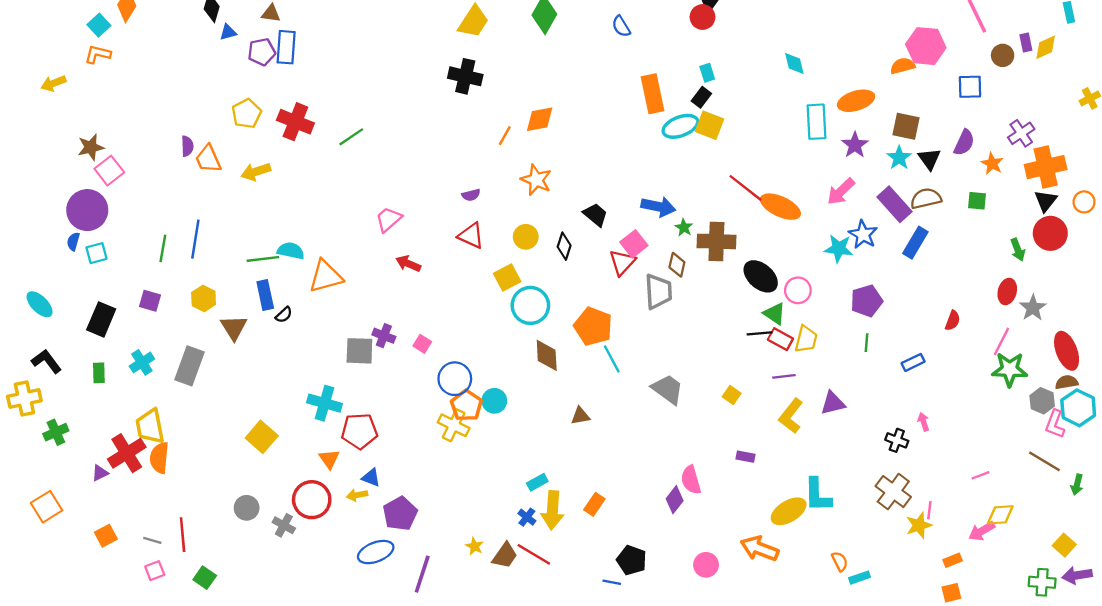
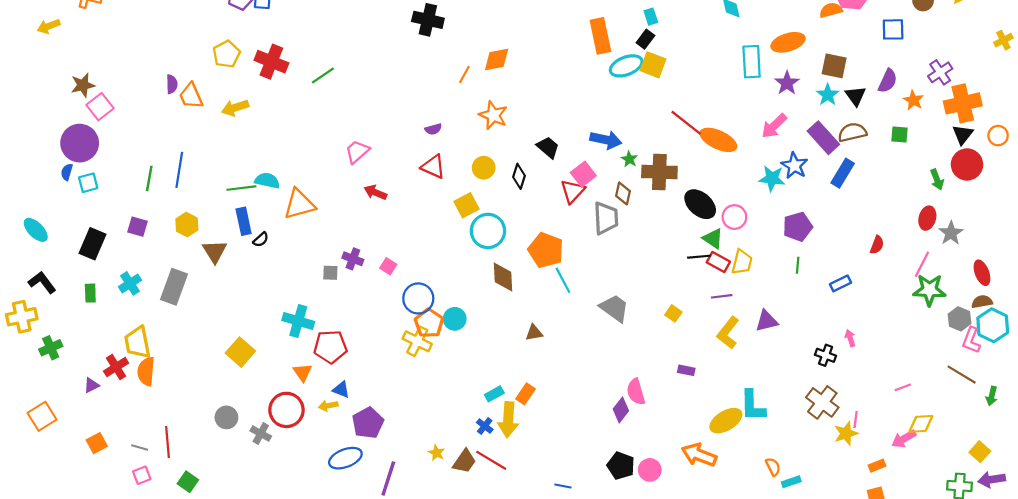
gray square: (359, 351) -> (330, 273), size x0.6
red ellipse: (1067, 351) -> (982, 273), size x0.7
red cross: (127, 453) -> (116, 367), size x0.7
orange rectangle: (594, 504) -> (525, 394), moved
black pentagon: (632, 560) -> (621, 466), moved

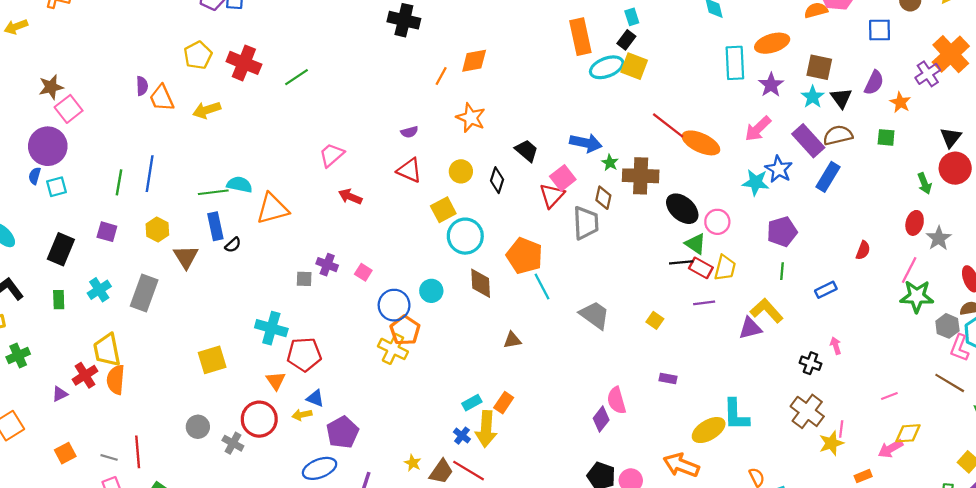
orange cross: (963, 103) -> (951, 54), moved, turned -30
cyan circle: (455, 319) -> (431, 291), moved
yellow L-shape: (728, 333) -> (767, 311), moved, turned 100
yellow square: (240, 352) -> (212, 360), turned 32

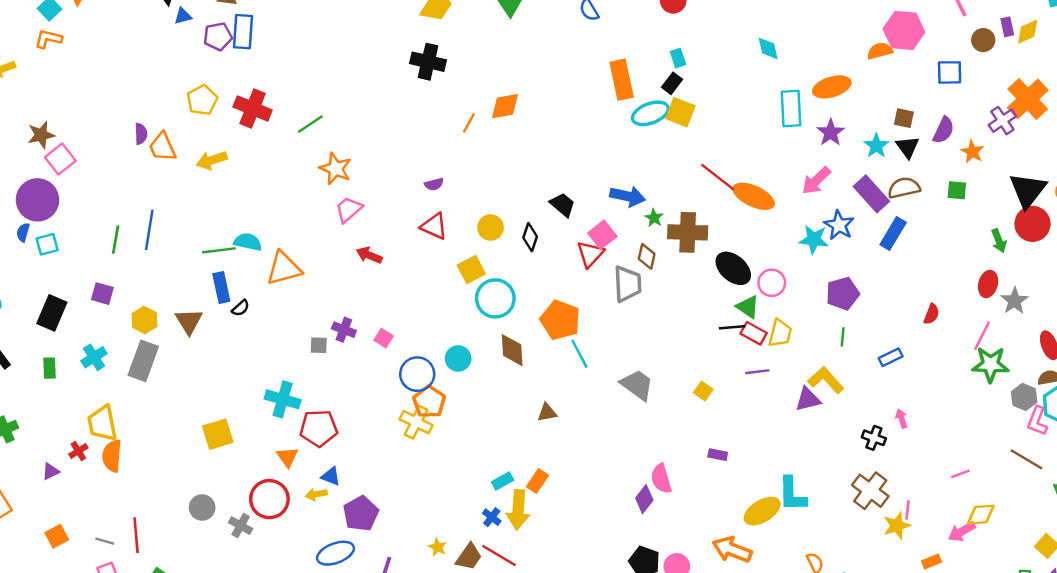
brown square: (819, 67) -> (904, 118), moved, size x0.7
orange star: (471, 118) -> (336, 169), moved
black triangle: (951, 137) -> (1028, 190), size x1.6
yellow hexagon: (157, 229) -> (144, 320), moved
red cross: (85, 375) -> (78, 451), size x0.7

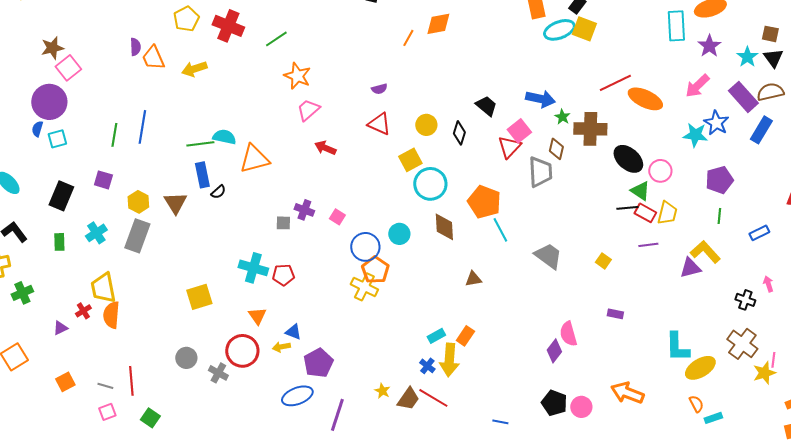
red line: (718, 177) -> (615, 83), turned -64
red pentagon: (319, 428) -> (283, 275), moved, size x0.7
yellow ellipse: (762, 511) -> (700, 368), moved

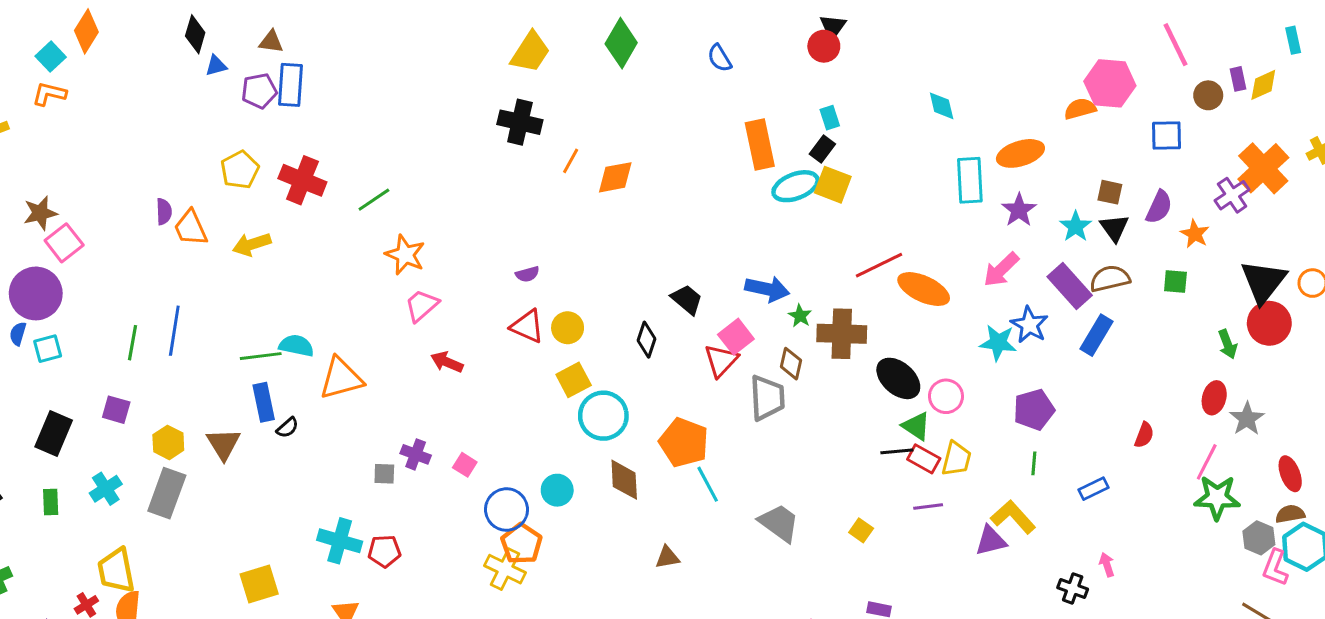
orange line: (408, 38) -> (571, 161), moved
yellow circle: (426, 125) -> (568, 328), moved

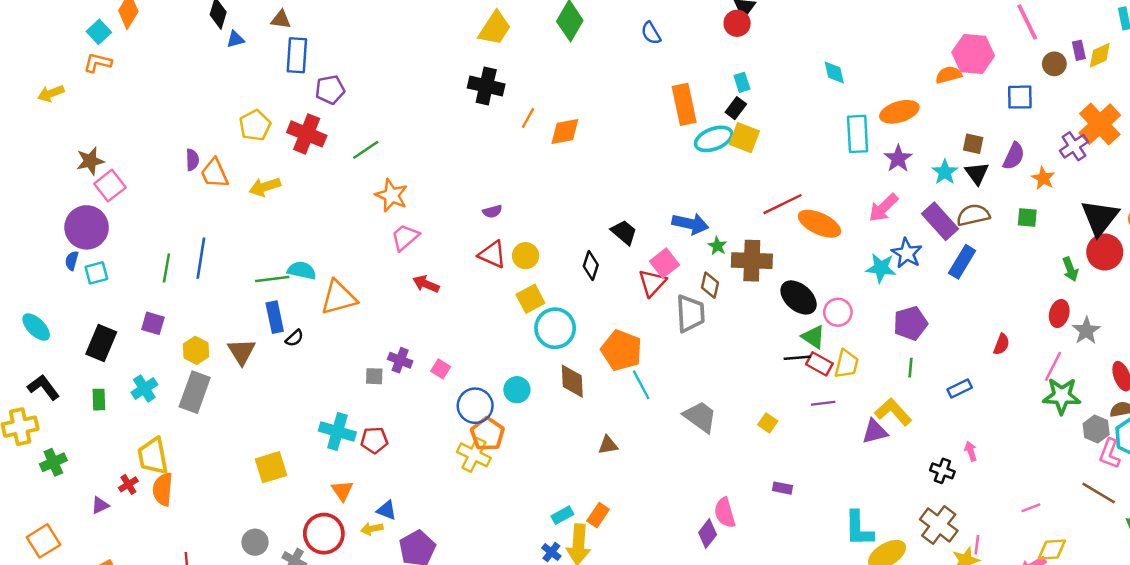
purple pentagon: (259, 91) -> (330, 90), moved

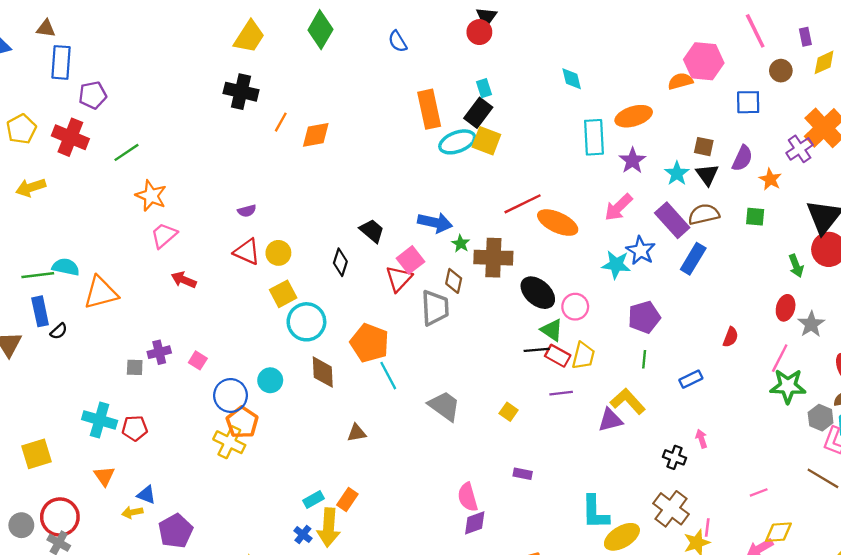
purple rectangle: (1079, 50) -> (805, 37), moved
black rectangle: (736, 108) -> (478, 113), size x1.4
purple cross: (400, 360) -> (159, 352), turned -35
red circle: (324, 534) -> (60, 517), moved
purple diamond: (708, 534) -> (475, 523), moved, turned 32

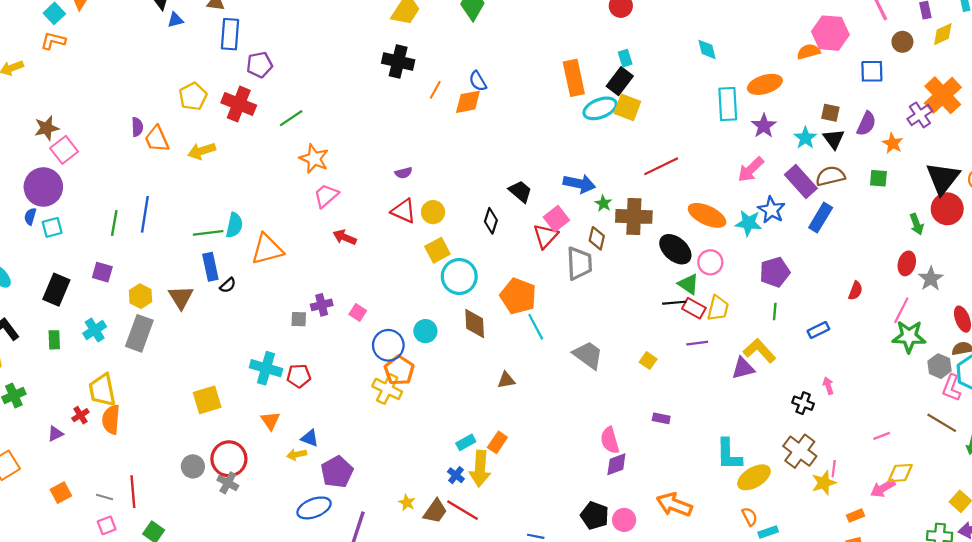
blue semicircle: (398, 41) -> (478, 81), moved
orange ellipse: (558, 223) -> (707, 215), moved
cyan semicircle: (66, 267) -> (234, 225), turned 90

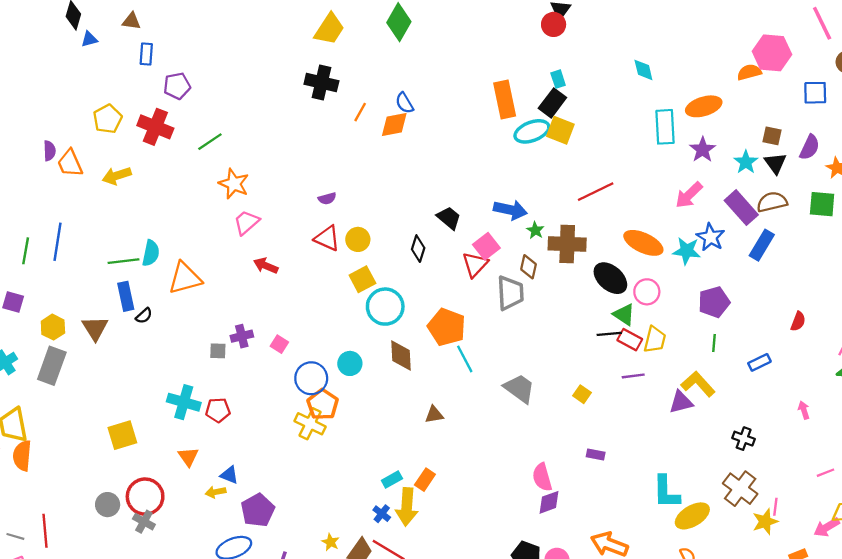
blue rectangle: (230, 34) -> (146, 54), size x0.7
green square: (878, 178) -> (822, 204), size x1.4
pink arrow: (828, 386) -> (804, 410), moved

